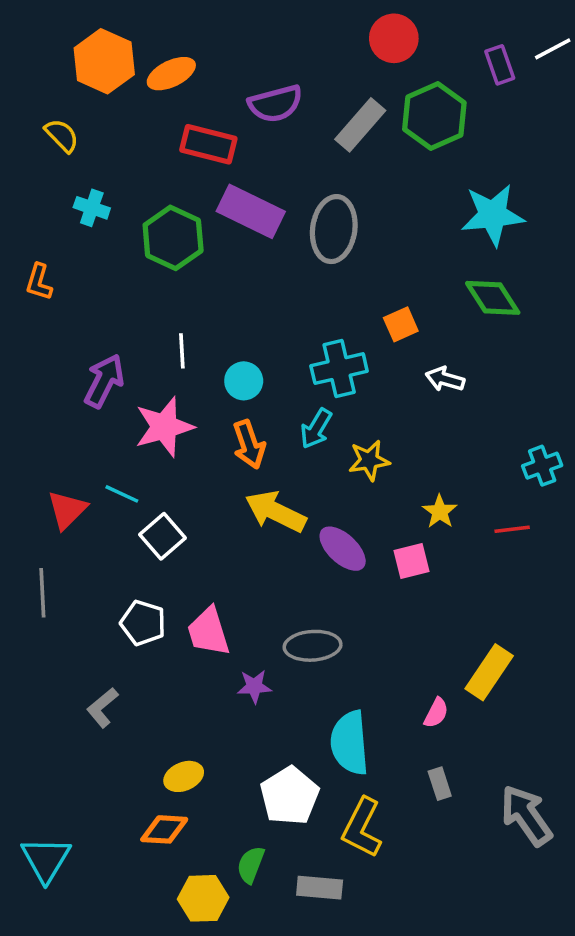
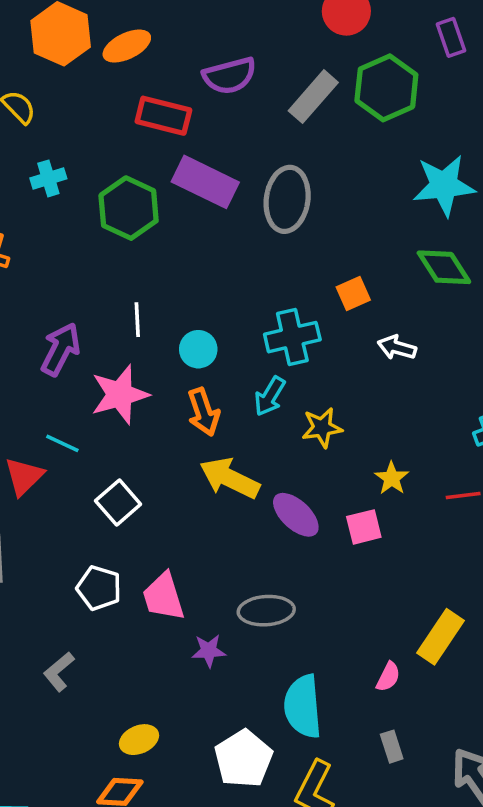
cyan cross: (92, 208) -> (48, 178), turned -36
cyan line: (122, 494) -> (62, 443), moved

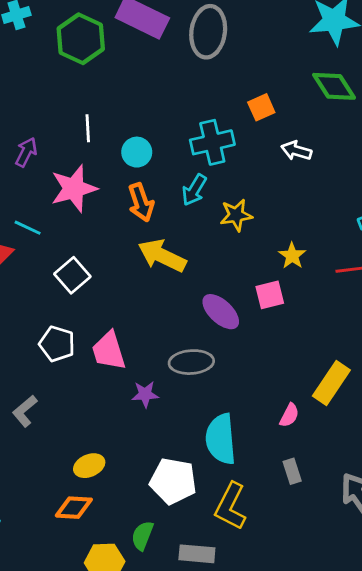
purple arrow: (61, 349) -> (26, 152), size x0.7
purple ellipse: (296, 515) -> (221, 312), moved
white pentagon: (244, 759) -> (173, 481), turned -30

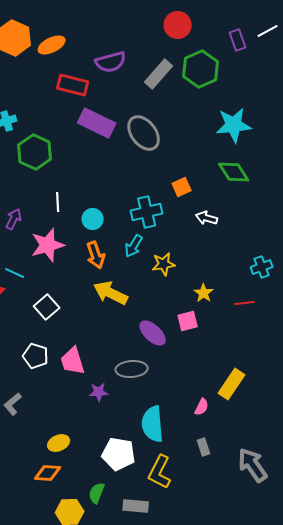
gray ellipse: (208, 32) -> (144, 133), turned -45
green hexagon: (81, 39) -> (35, 152), moved

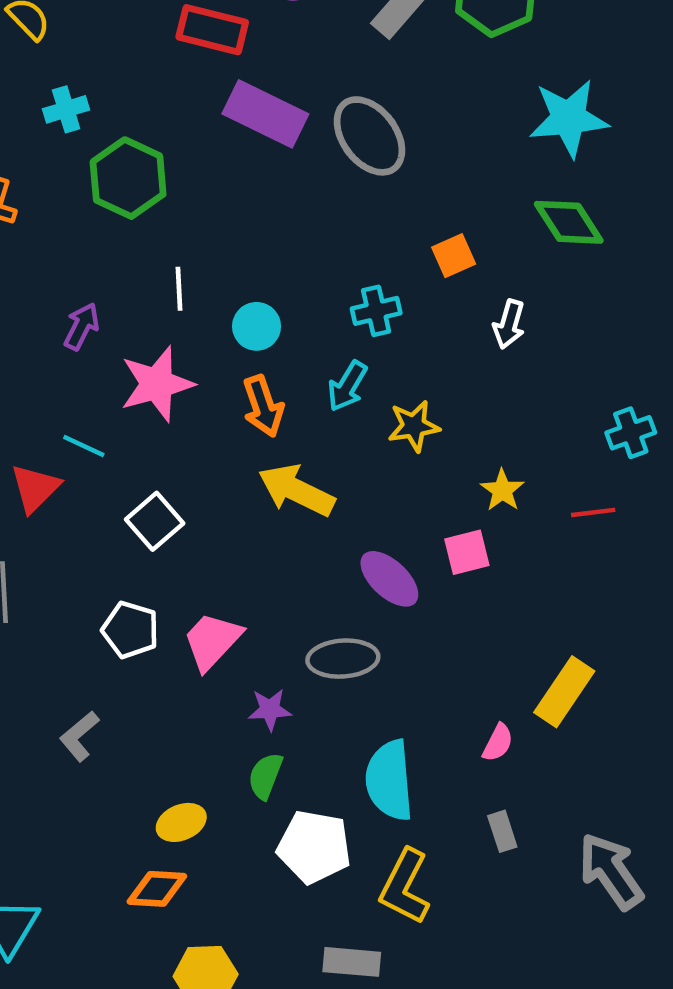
cyan cross: (147, 212) -> (376, 311), size x0.7
white arrow: (207, 218) -> (509, 324), turned -90
pink trapezoid: (73, 361) -> (212, 641), turned 60
green semicircle: (97, 493) -> (265, 776), moved

